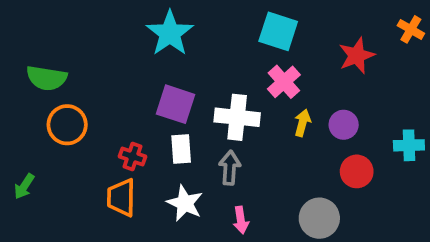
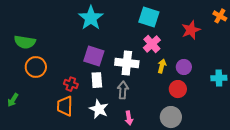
red circle: (357, 171) -> (178, 89), moved

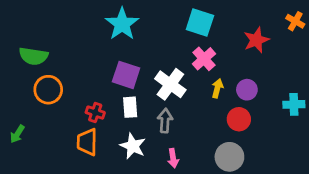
white cross: (127, 63) -> (170, 84), turned 30

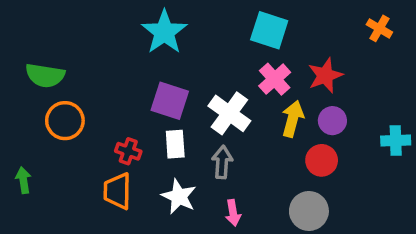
orange cross: (295, 21) -> (379, 28), moved
red star: (256, 40) -> (325, 75), moved
yellow arrow: (217, 88) -> (293, 119), size x1.4
green arrow: (17, 134) -> (23, 180), turned 138

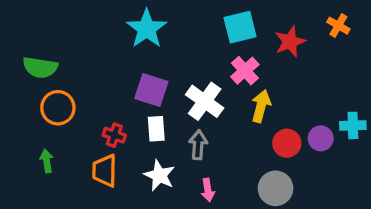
cyan square: (269, 30) -> (240, 27), turned -32
red star: (325, 75) -> (290, 42), moved
purple circle: (332, 121) -> (321, 138), moved
green arrow: (23, 180) -> (47, 161), moved

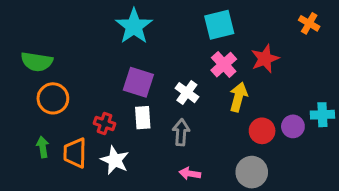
red star: (290, 42) -> (265, 59), moved
white cross: (205, 101) -> (187, 93), size x0.7
orange trapezoid: (105, 171) -> (75, 153), moved
white star: (159, 175) -> (115, 160), moved
pink arrow: (208, 190) -> (190, 174), turned 108

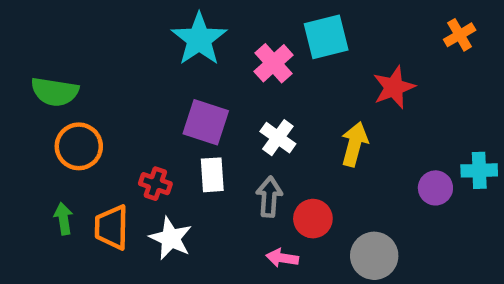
orange cross: (309, 23) -> (460, 35), turned 30
pink cross: (224, 65) -> (274, 63), moved
red circle: (262, 131) -> (313, 219), moved

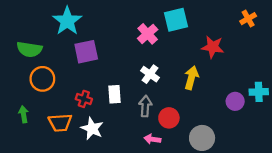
cyan star: (199, 39) -> (67, 21), moved
red star: (394, 87) -> (213, 47), turned 30
purple square: (206, 122) -> (86, 52), moved, turned -30
green arrow: (63, 219) -> (24, 114), moved
orange trapezoid: (112, 227) -> (60, 123), turned -95

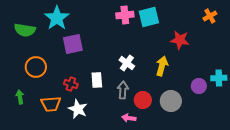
pink cross: (148, 34) -> (125, 15), moved, turned 36
green semicircle: (29, 49) -> (25, 30), moved
gray circle: (202, 138) -> (171, 101), moved

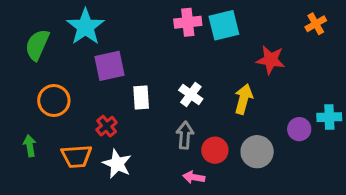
green semicircle: (25, 30) -> (37, 45), turned 105
white rectangle: (97, 80) -> (141, 98), moved
red cross: (71, 84) -> (107, 126), turned 32

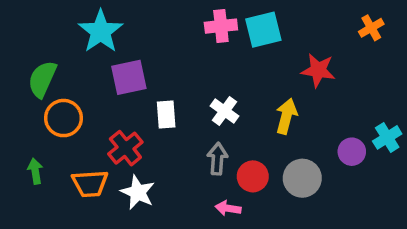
green semicircle: (37, 45) -> (42, 79), moved
cyan cross: (329, 117) -> (387, 137), turned -30
red cross: (107, 126) -> (125, 148), size x1.4

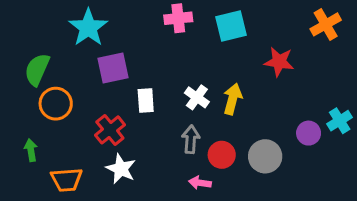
pink cross: (221, 26) -> (178, 18), moved
orange cross: (371, 28) -> (326, 24), size x1.4
yellow arrow: (286, 116) -> (233, 99), moved
orange trapezoid: (90, 183) -> (67, 180), moved

